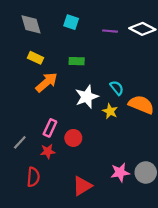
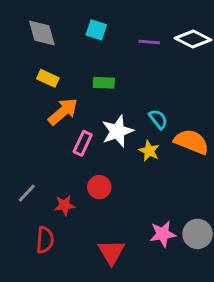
pink rectangle: (50, 128) -> (83, 143), moved
red triangle: (82, 186) -> (111, 252), turned -30

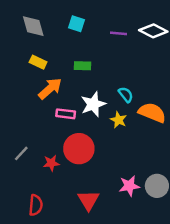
pink rectangle: (83, 143) -> (66, 114), turned 72
red circle: (99, 187) -> (79, 149), size x1.6
red semicircle: (45, 240) -> (36, 205), moved

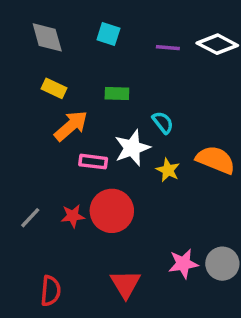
cyan semicircle: (126, 95) -> (163, 122), moved
red star: (51, 163) -> (73, 216), moved

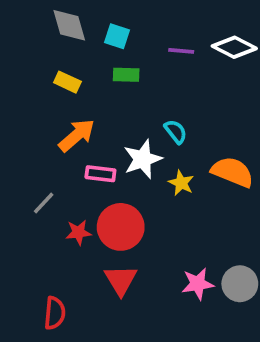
gray diamond: (47, 37) -> (69, 25), moved
yellow rectangle: (54, 88) -> (67, 82), moved
green rectangle: (117, 94) -> (126, 75), moved
gray line: (30, 218) -> (44, 203), moved
red triangle: (125, 284) -> (121, 280), moved

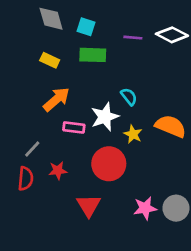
green rectangle: (126, 75) -> (93, 55), size x1.4
red circle: (121, 227) -> (109, 164), moved
red semicircle: (55, 313) -> (26, 179), moved

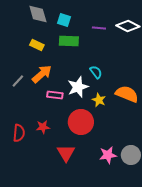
gray line: (32, 149) -> (18, 81), moved

